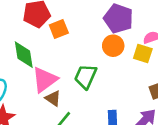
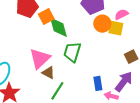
orange circle: (113, 46) -> (102, 24), moved
green diamond: (24, 55) -> (59, 27), moved

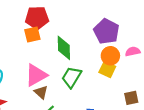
orange square: (46, 17) -> (32, 35), moved
yellow square: (116, 28) -> (107, 69), moved

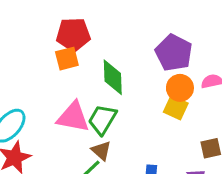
pink triangle: (36, 75) -> (73, 117), turned 40
green trapezoid: (71, 77) -> (102, 120), moved
brown triangle: (41, 92) -> (101, 151), moved

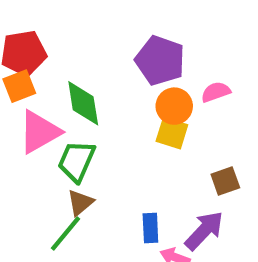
pink triangle: (73, 117) -> (39, 132), moved, turned -33
brown triangle: (101, 151) -> (80, 203), turned 45

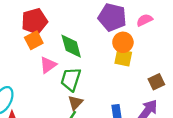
pink semicircle: (216, 92) -> (145, 20), moved
pink triangle: (39, 132) -> (48, 65), size x0.7

